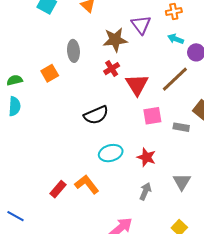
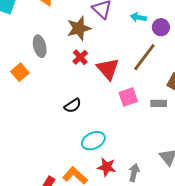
black semicircle: (96, 115) -> (73, 106), size x0.7
red star: (146, 157) -> (107, 167), moved

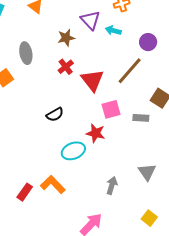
cyan arrow: (138, 17) -> (113, 30), moved
brown star: (79, 28) -> (66, 38), size x0.7
red star: (107, 167) -> (96, 133), moved

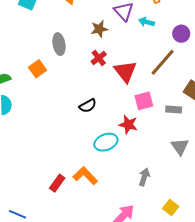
gray triangle: (147, 172) -> (180, 147), moved
yellow square: (149, 218) -> (171, 207), moved

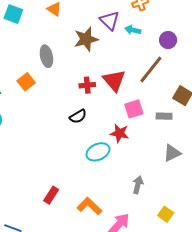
brown star: (99, 29) -> (86, 39), size x1.4
red cross: (99, 58) -> (87, 85), moved, turned 35
gray triangle: (180, 147) -> (172, 153), turned 42
orange L-shape: (85, 176) -> (89, 206), moved

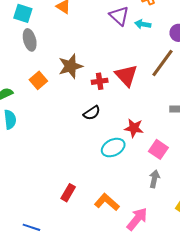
brown star: (86, 39) -> (71, 66), moved
gray ellipse: (46, 56) -> (30, 40), moved
pink square: (134, 109) -> (158, 149), moved, turned -36

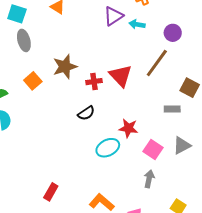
purple triangle: (119, 16) -> (113, 16), turned 45
red rectangle: (68, 193) -> (51, 192), moved

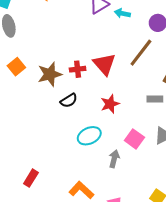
brown star: (65, 67) -> (50, 74), moved
red star: (128, 128) -> (110, 104), moved, turned -30
gray arrow: (149, 179) -> (114, 159), moved

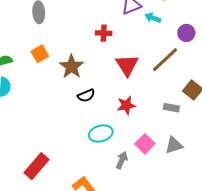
red cross: (78, 69) -> (104, 33), moved
brown star: (50, 74) -> (72, 67), turned -30
red rectangle: (31, 178) -> (36, 166), size x1.5

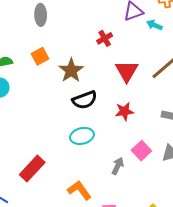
red cross: (104, 33) -> (105, 38), turned -35
black semicircle: (86, 95) -> (85, 100), size x1.4
cyan ellipse: (101, 133) -> (82, 136), moved

